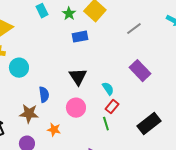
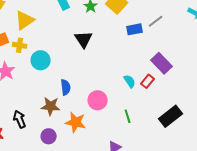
blue rectangle: (80, 37) -> (135, 29), moved
black triangle: (78, 77) -> (84, 39), moved
red rectangle: (112, 107) -> (148, 81), moved
orange star: (54, 130) -> (76, 122), size x1.5

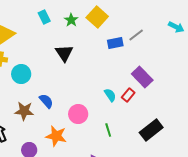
blue semicircle: (66, 87) -> (46, 101), turned -35
brown star: (51, 106) -> (24, 111), moved

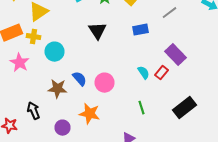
blue rectangle: (115, 43) -> (140, 30), moved
pink circle: (78, 114) -> (104, 83), moved

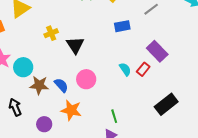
black triangle: (98, 31) -> (75, 45), moved
yellow cross: (34, 37) -> (51, 33), moved, turned -32
cyan circle: (54, 52) -> (23, 67), moved
blue semicircle: (80, 79) -> (61, 85), moved
green line: (142, 108) -> (114, 116), moved

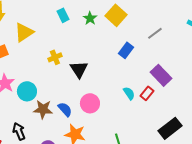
blue rectangle: (122, 26) -> (126, 50), turned -42

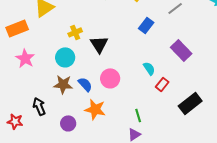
cyan circle: (27, 91) -> (65, 57), moved
red rectangle: (147, 93) -> (162, 84), moved

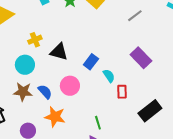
blue rectangle: (146, 25) -> (91, 62), moved
black triangle: (99, 44) -> (59, 52), turned -42
red rectangle: (162, 84) -> (122, 92), turned -40

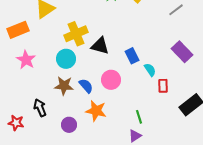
yellow cross: (35, 40) -> (76, 34), size x1.6
blue rectangle: (91, 62) -> (132, 56), turned -63

